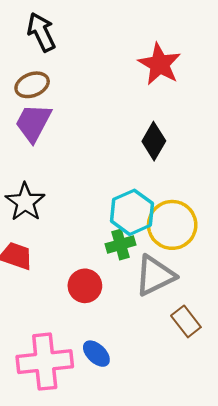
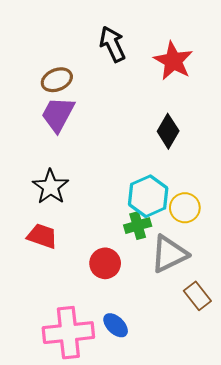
black arrow: (41, 32) -> (112, 44), moved
yellow circle: (172, 225) -> (185, 208), size x0.7

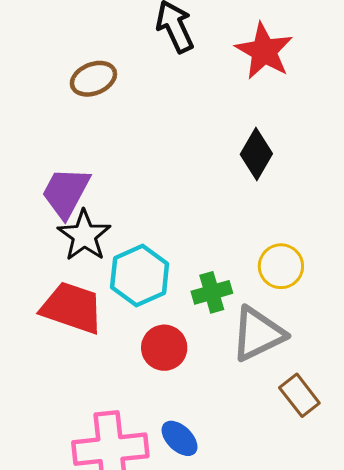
purple trapezoid: (58, 114) -> (66, 192), moved
cyan hexagon: (148, 196) -> (140, 275), moved
red trapezoid: (42, 236) -> (72, 308), size x1.4

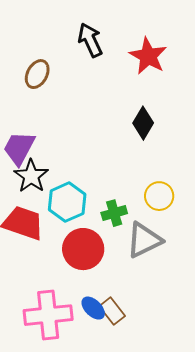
brown ellipse: (93, 79) -> (37, 74), turned -40
red circle: (164, 348) -> (83, 249), size x1.4
brown rectangle: (299, 395) -> (112, 311), moved

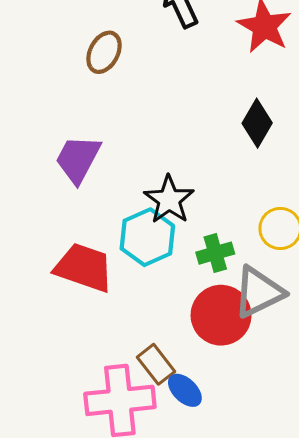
black star: (31, 176) -> (169, 200), moved
red circle: (83, 249) -> (221, 315), moved
brown rectangle: (112, 311) -> (156, 364), moved

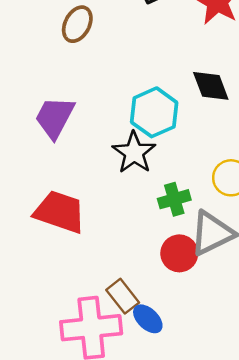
black diamond: (257, 123) -> (211, 86), turned -51
cyan hexagon: (147, 237) -> (154, 112), moved
red circle: (221, 315) -> (179, 253), size x0.7

